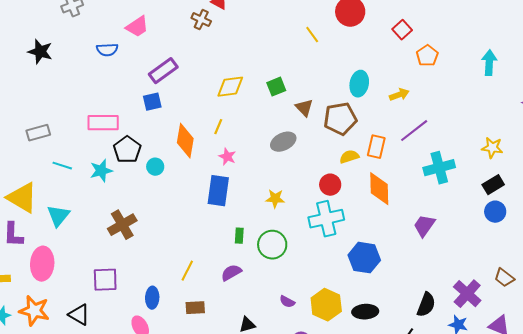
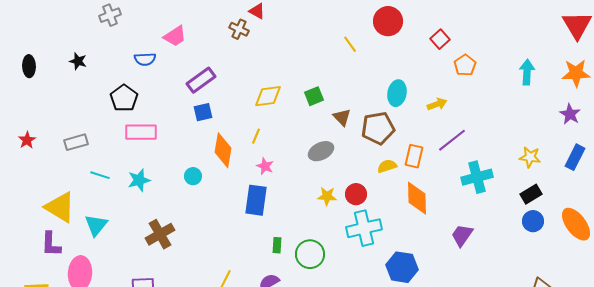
black star: (40, 52) -> (78, 61), size x0.7
blue square: (152, 102) -> (203, 112), moved
black pentagon: (127, 150) -> (124, 98), moved
red circle: (330, 185) -> (356, 194), moved
yellow star: (275, 199) -> (327, 196), moved

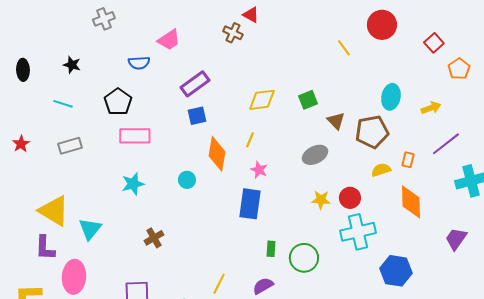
orange rectangle: (414, 156) -> (408, 160), size x0.7
cyan line: (100, 175) -> (63, 104), moved
brown cross: (160, 234) -> (154, 238), size x0.7

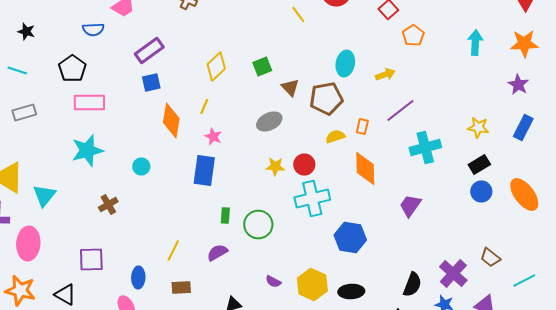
yellow diamond: (262, 100) -> (216, 66), turned -36
cyan circle: (187, 180) -> (141, 166), moved
cyan star: (133, 184) -> (87, 150), size x1.4

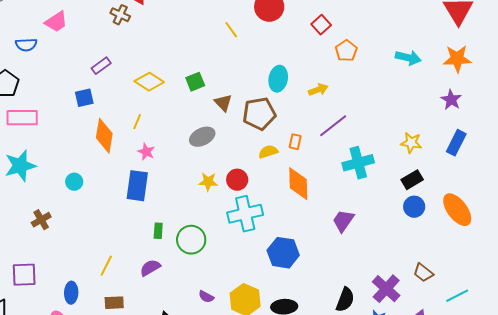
cyan arrow: (475, 42) -> (408, 58), turned 100
purple rectangle: (149, 50) -> (101, 66), moved, size x0.7
yellow diamond: (216, 66) -> (149, 82), turned 76

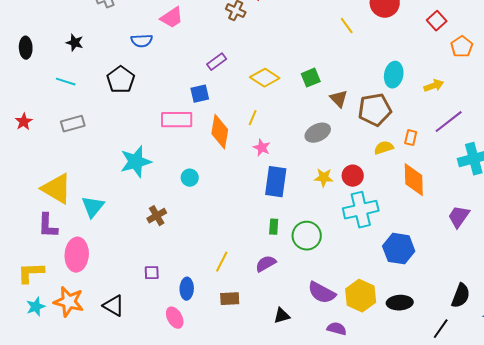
pink rectangle: (22, 118) -> (177, 120), moved
blue rectangle: (137, 186) -> (276, 182), moved
purple square: (24, 275) -> (152, 273), moved, size x0.6
purple semicircle: (206, 297) -> (322, 293), size x1.8

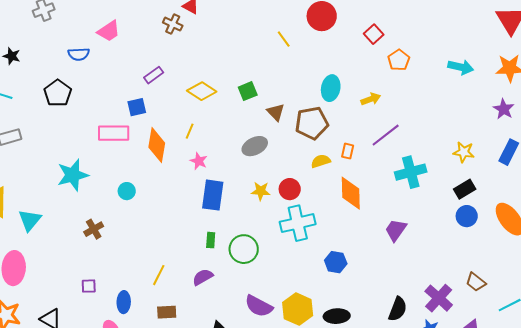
blue hexagon: (399, 249) -> (336, 262), size x0.7

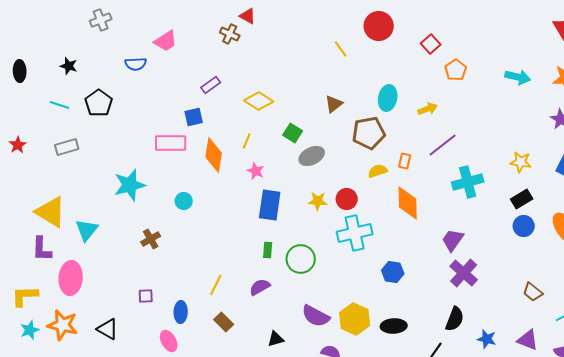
green square: (248, 91) -> (293, 133), moved, turned -36
black pentagon: (58, 93) -> (99, 103), moved
brown triangle: (276, 112) -> (334, 104), moved, turned 36
purple cross: (439, 298) -> (464, 273), moved
brown rectangle: (167, 312) -> (224, 322), turned 48

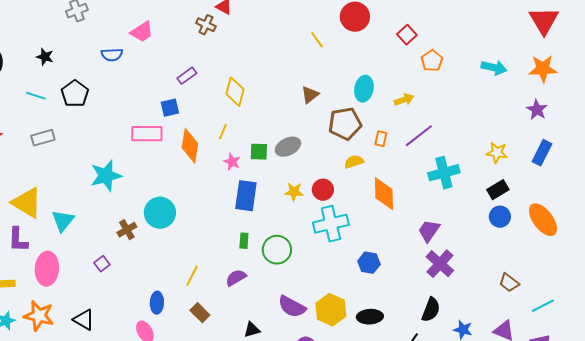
yellow diamond: (259, 101) -> (235, 92), turned 72
green square: (293, 133) -> (259, 152), moved, turned -30
orange rectangle: (405, 161) -> (381, 139), moved
cyan circle: (184, 201) -> (160, 213), moved, size x1.8
purple square: (146, 296) -> (102, 264), moved, turned -35

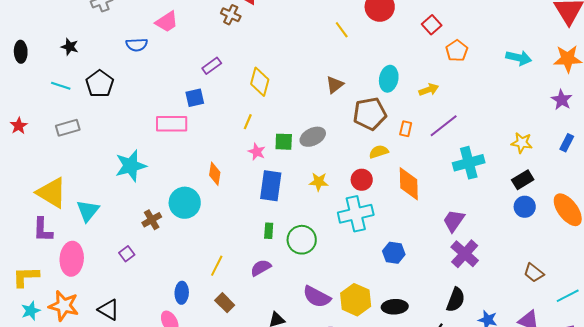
orange diamond: (190, 146) -> (215, 174), moved, size x0.7
blue rectangle: (542, 153) -> (567, 143), size x0.7
red circle: (323, 190) -> (362, 180), moved

